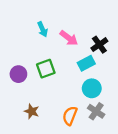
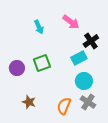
pink arrow: (69, 38) -> (71, 22), moved

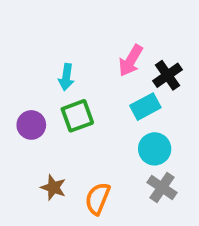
pink arrow: (71, 22) -> (131, 61), moved, turned 84
cyan arrow: (39, 27) -> (66, 77), moved, turned 32
orange semicircle: (64, 106) -> (98, 199), moved

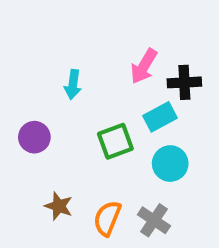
black cross: (167, 75) -> (184, 82), turned 32
green square: (77, 116) -> (115, 141), moved
gray cross: (162, 188) -> (154, 220), moved

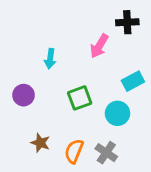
black cross: (184, 82) -> (127, 22), moved
cyan rectangle: (160, 117) -> (133, 81), moved

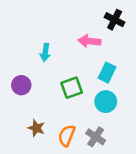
black cross: (127, 22) -> (115, 20), turned 30
pink arrow: (99, 46) -> (89, 41), turned 65
cyan rectangle: (133, 81) -> (107, 73), moved, turned -36

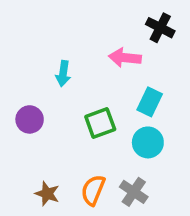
brown star: (36, 128) -> (47, 194), moved

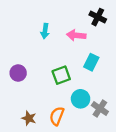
cyan arrow: (63, 74) -> (45, 31), moved
cyan circle: (148, 142) -> (81, 99), moved
gray cross: (134, 192) -> (100, 109), moved

